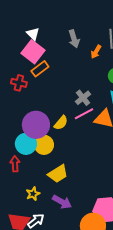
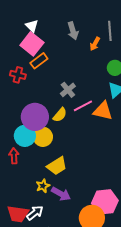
gray cross: (83, 98) -> (68, 90), moved
yellow star: (33, 194) -> (43, 186), moved

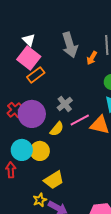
gray arrow: (73, 31) -> (70, 45), size x1.4
red cross: (18, 75) -> (15, 110), moved, turned 35
purple circle: (35, 117) -> (32, 114), moved

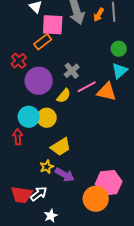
pink square: (29, 58) -> (53, 25), moved, turned -35
orange arrow: (92, 58) -> (99, 15), moved
red cross: (15, 110) -> (19, 61), moved

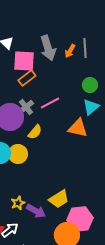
orange rectangle: (43, 42) -> (27, 78), moved
gray cross: (72, 71) -> (26, 107), moved
pink line: (87, 87) -> (50, 103), moved
yellow trapezoid: (61, 147) -> (59, 199), moved

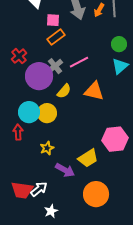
pink square: (24, 61) -> (53, 20), size x0.6
orange triangle: (78, 128) -> (94, 91), moved
yellow star: (18, 203) -> (47, 148), moved
pink hexagon: (80, 219) -> (115, 139), moved

